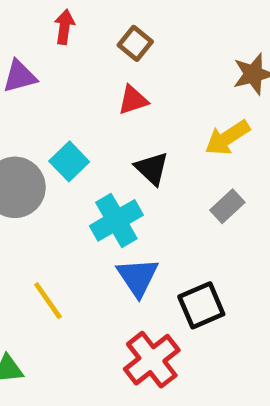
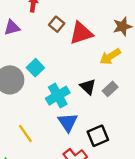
brown square: (135, 43) -> (57, 24), moved
red triangle: (133, 100) -> (81, 33), moved, size x1.6
black triangle: (152, 168) -> (88, 87), moved

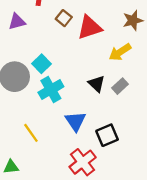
cyan cross: (58, 96) -> (51, 90), moved

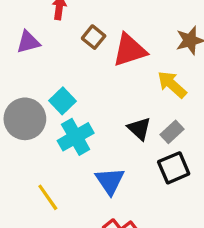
yellow arrow: (120, 52) -> (172, 85), turned 75
black square: (107, 135) -> (174, 168), moved

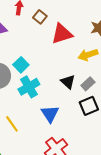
brown square: (94, 37) -> (40, 17), moved
yellow arrow: (172, 85) -> (88, 55), turned -60

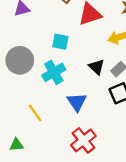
cyan square: (21, 65) -> (60, 42), moved, turned -35

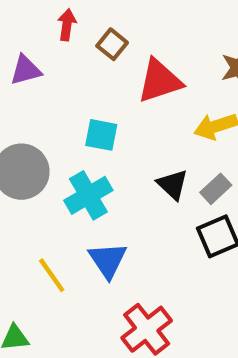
blue triangle: (77, 102) -> (108, 260), moved

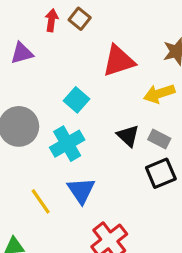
brown square: (112, 44) -> (80, 19), moved
cyan square: (101, 135) -> (76, 100), turned 30
gray rectangle: (216, 189) -> (159, 139), turned 70

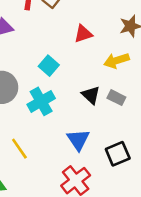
red triangle: (119, 61) -> (83, 34), size x0.7
black square: (161, 173) -> (118, 154), moved
blue triangle: (81, 190) -> (78, 140), moved

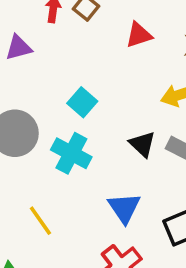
red triangle: (83, 34) -> (139, 35), moved
cyan cross: (41, 101) -> (71, 153), turned -32

